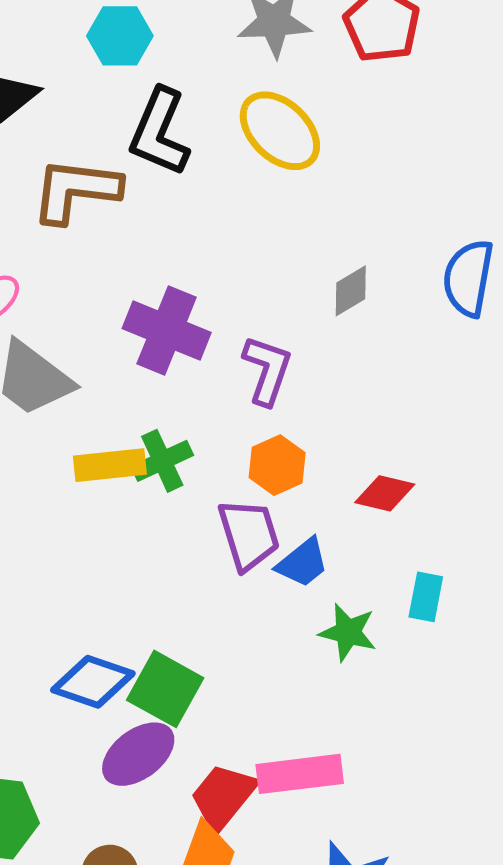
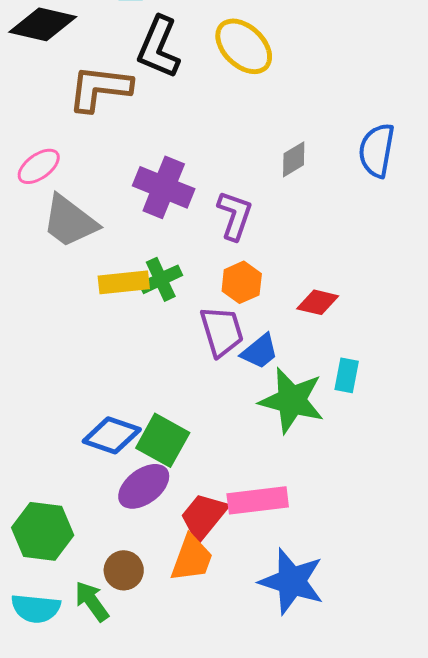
green star: (348, 632) -> (292, 400), size x1.6

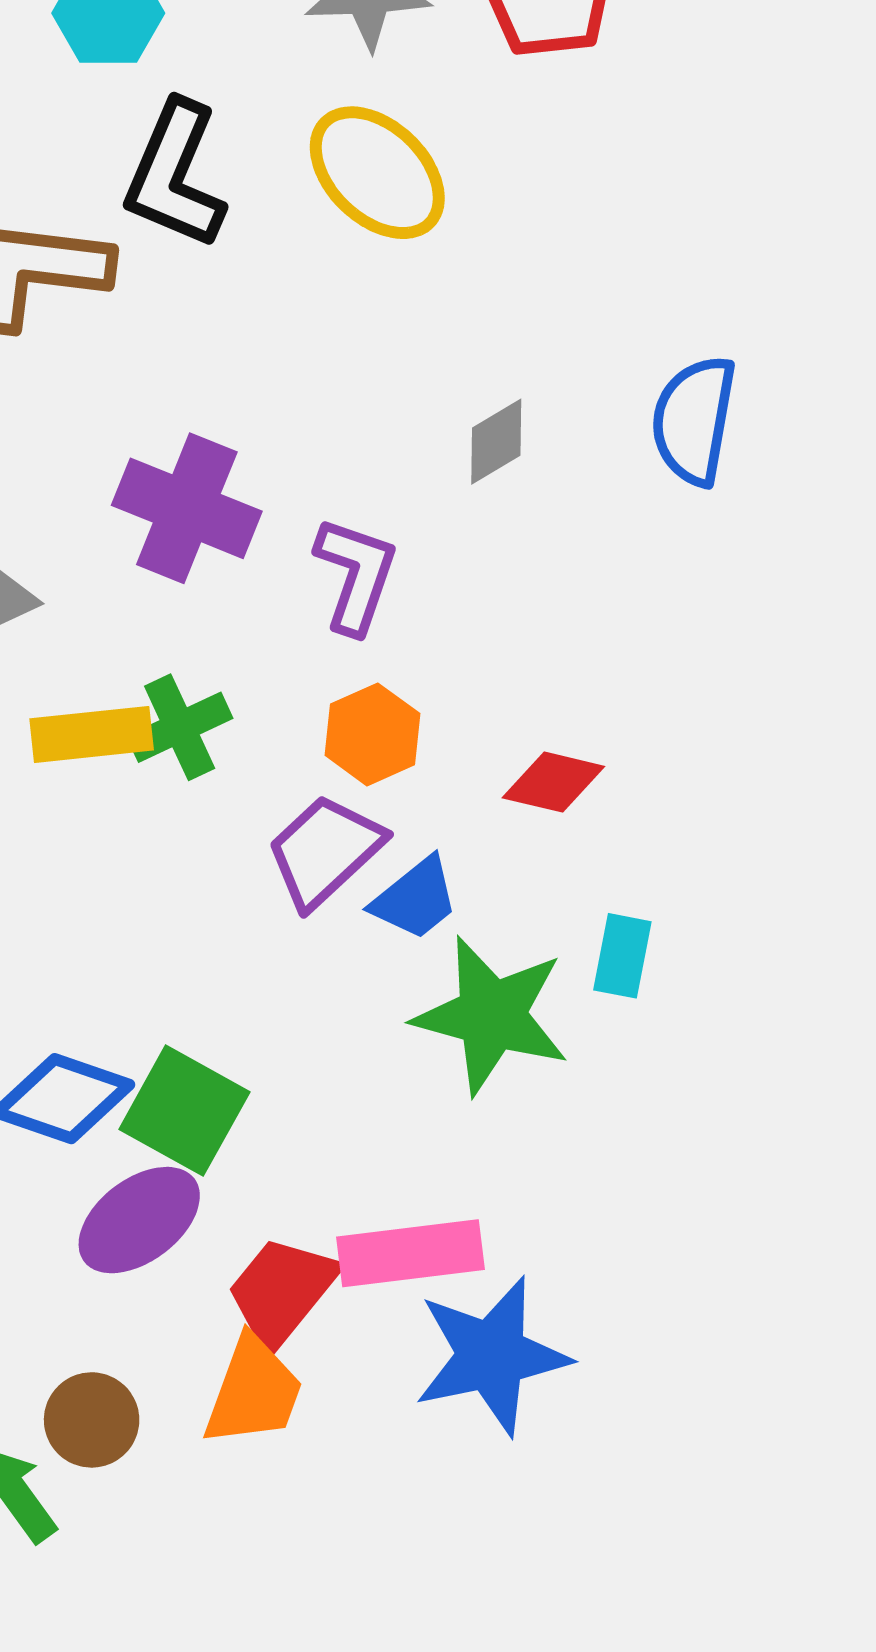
purple trapezoid: (222, 331) -> (325, 851), turned -116
blue star: (292, 581) -> (491, 1356), moved, turned -30

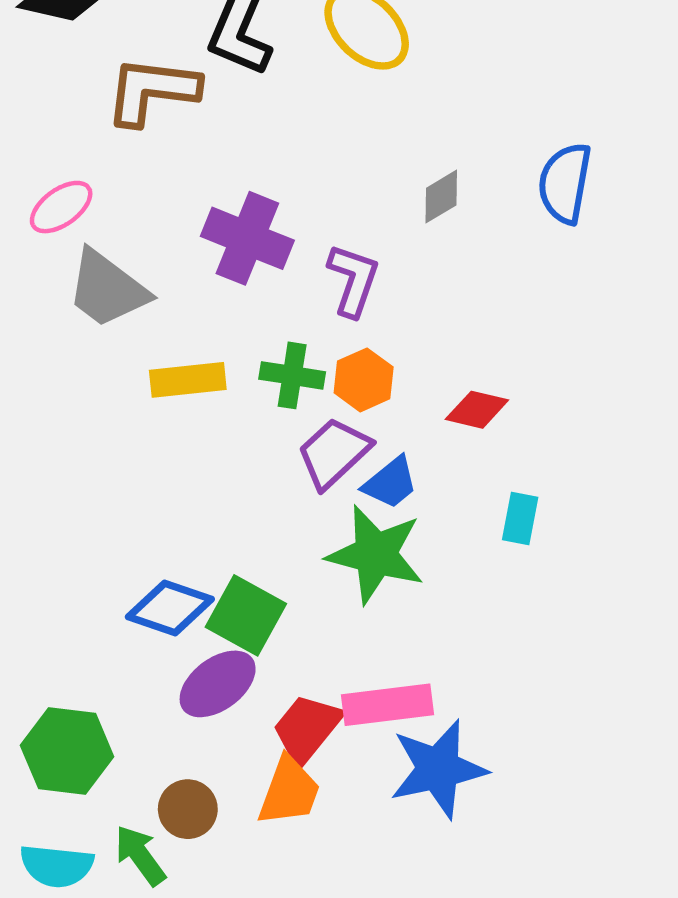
green cross: (180, 727) -> (292, 375), moved, turned 34
green star: (491, 1015) -> (376, 554), moved

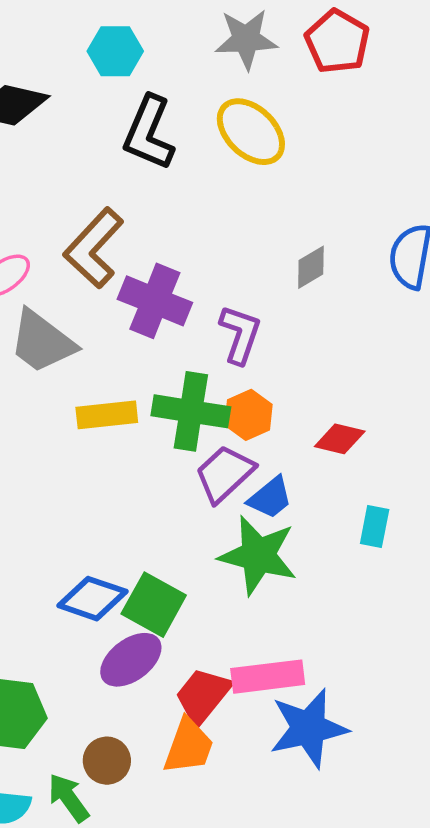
brown L-shape: (152, 91) -> (94, 248), moved, turned -54
green cross: (292, 375) -> (191, 411), size x1.5

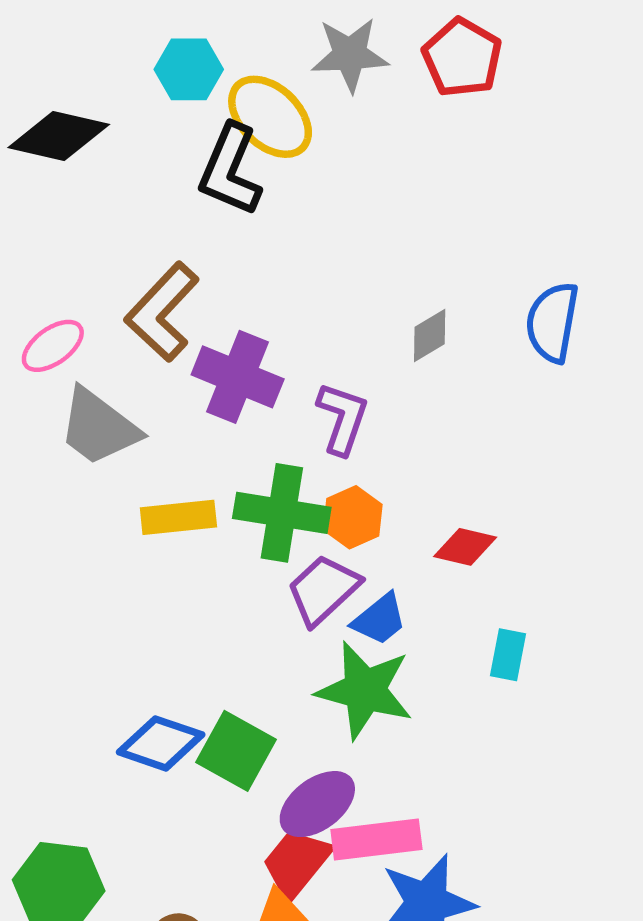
yellow ellipse: (251, 132) -> (270, 117), moved
purple ellipse: (131, 660) -> (317, 804), moved

